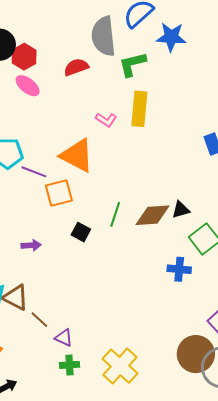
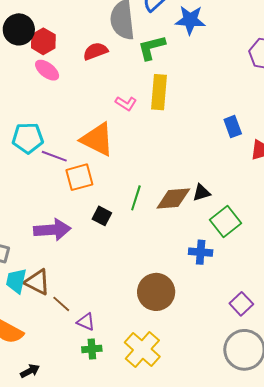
purple arrow: (31, 245) -> (52, 230), size x1.8
brown circle: (196, 354) -> (156, 292), moved

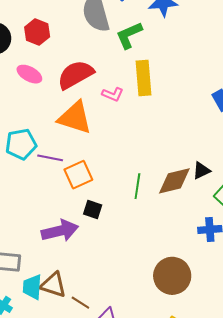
red hexagon: (43, 41) -> (37, 32), moved
red semicircle: (95, 51) -> (75, 75), moved, size x1.5
orange triangle: (97, 139) -> (75, 118), moved
black square: (102, 216) -> (93, 210), moved

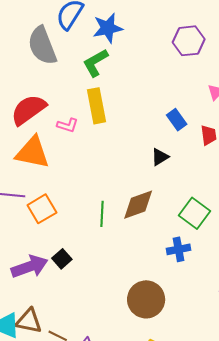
green L-shape: (129, 35) -> (96, 63), moved
black triangle: (201, 171) -> (160, 157), moved
black square: (93, 210) -> (62, 259), moved, turned 36

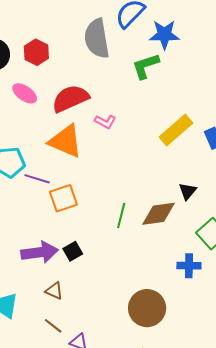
yellow rectangle: (97, 106) -> (176, 130), moved, turned 48
black triangle: (160, 157) -> (188, 191), moved, turned -30
brown triangle: (29, 321) -> (54, 291), moved, size x0.7

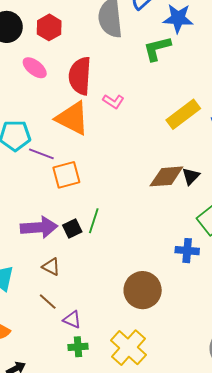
red semicircle: (70, 98) -> (80, 76), turned -66
brown diamond: (158, 214) -> (166, 176), moved
green line: (121, 215) -> (94, 221), moved

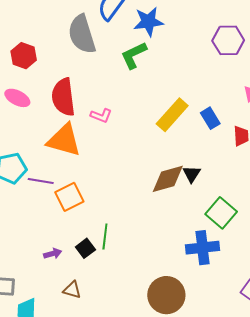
purple arrow: (39, 227) -> (53, 254), size x0.5
blue cross: (187, 251) -> (203, 248), size x1.4

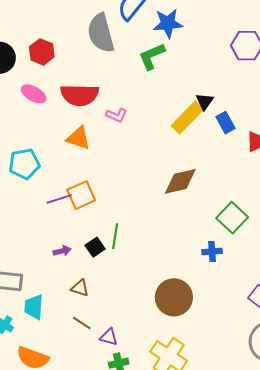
red semicircle: (63, 97) -> (80, 95), turned -84
orange triangle: (64, 140) -> (78, 138), size x0.7
black triangle: (192, 174) -> (205, 101), moved
purple line: (41, 181) -> (59, 199), moved, turned -30
blue cross: (203, 248) -> (212, 251), size x0.6

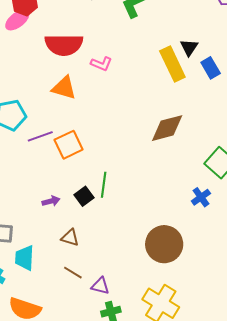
pink ellipse: (34, 94) -> (17, 20), moved, turned -65
yellow rectangle: (188, 117) -> (172, 64), turned -68
purple line: (59, 199) -> (40, 136), moved
blue cross: (212, 251) -> (201, 197), turned -30

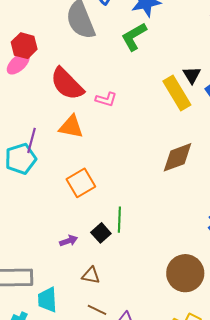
red semicircle: (64, 45) -> (67, 84), turned 51
purple line: (40, 136) -> (31, 140), moved, turned -50

